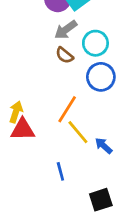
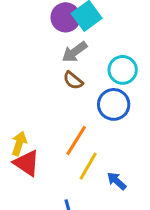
cyan circle: (95, 43) -> (123, 70), moved
red triangle: (23, 130) -> (27, 163), turned 35
yellow line: (78, 132) -> (88, 166), turned 70

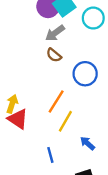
cyan circle: (123, 70) -> (93, 18), moved
blue arrow: (117, 181) -> (87, 143), moved

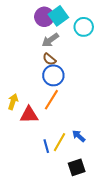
blue circle: (85, 74) -> (53, 75), moved
red triangle: (18, 119) -> (29, 115), moved, turned -36
yellow line: (65, 121) -> (59, 142), moved

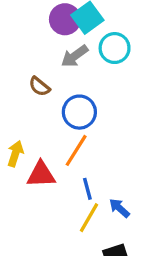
cyan circle: (84, 27) -> (115, 48), moved
brown semicircle: (49, 59) -> (39, 86), moved
blue line: (46, 146) -> (87, 189), moved

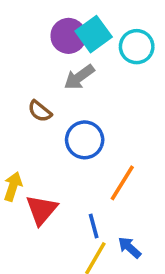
cyan circle: (115, 48) -> (137, 47), moved
orange line: (76, 150) -> (122, 183), moved
red triangle: (41, 174) -> (42, 210), turned -48

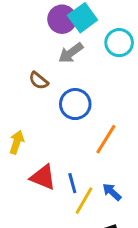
cyan circle: (137, 47) -> (119, 43), moved
red triangle: (42, 210) -> (43, 177), moved, turned -48
blue line: (94, 226) -> (72, 183), moved

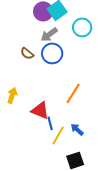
blue circle: (75, 104) -> (52, 53), moved
red triangle: (43, 177) -> (40, 110), moved

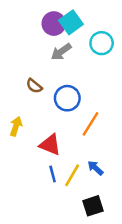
brown semicircle: (27, 53) -> (34, 86), moved
blue circle: (52, 53) -> (67, 98), moved
blue line: (50, 123) -> (53, 174), moved

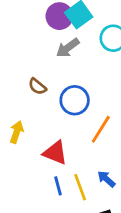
yellow line: (72, 175) -> (80, 187), turned -50

